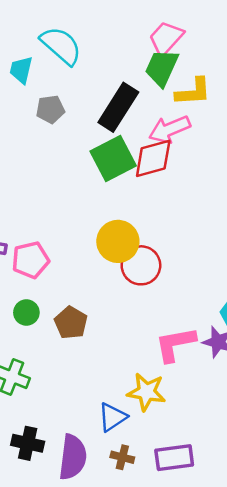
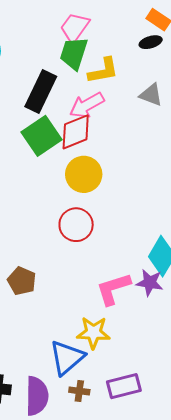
yellow circle: (118, 241) -> (84, 174), moved
blue triangle: (113, 417) -> (67, 358), size x1.4

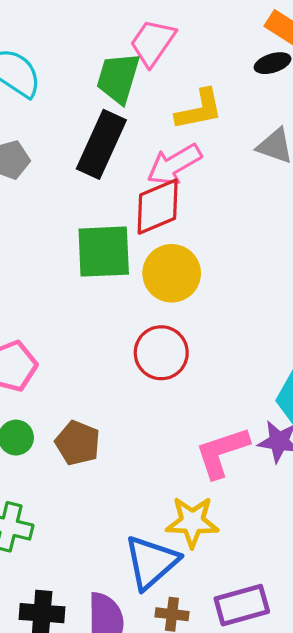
green trapezoid: (74, 53) -> (118, 78), moved
green square: (41, 136) -> (104, 252), moved, turned 33

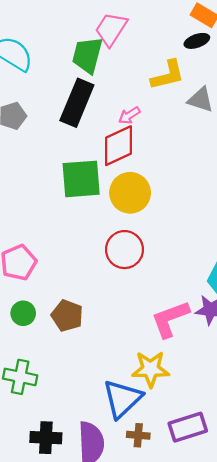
yellow L-shape: (199, 110) -> (168, 75), moved
pink arrow: (174, 165) -> (129, 115), size x0.6

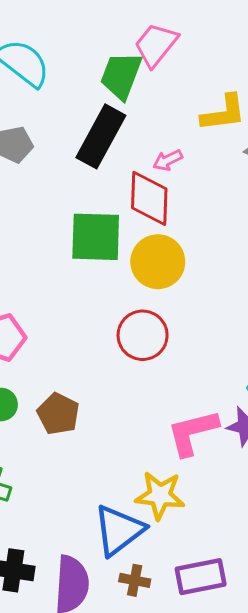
red diamond: (118, 146) -> (149, 198), turned -69

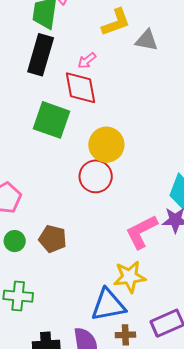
green square: (96, 237) -> (52, 120), turned 30
yellow circle: (158, 262) -> (106, 145), moved
blue triangle: (119, 530) -> (108, 305), turned 39

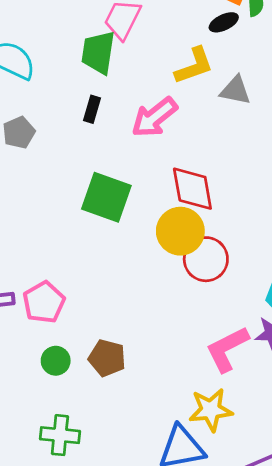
black rectangle: (41, 55) -> (92, 109), size x0.5
pink arrow: (87, 61) -> (154, 117), size x1.8
red diamond: (80, 88) -> (192, 189), moved
red circle: (96, 176) -> (206, 259), moved

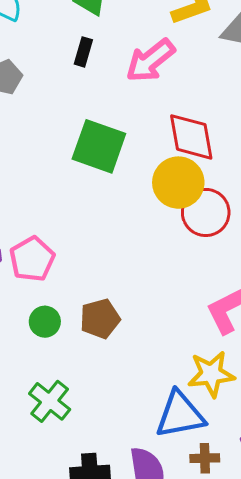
brown pentagon: (107, 358) -> (100, 319), turned -30
green cross: (60, 435) -> (50, 401), turned 33

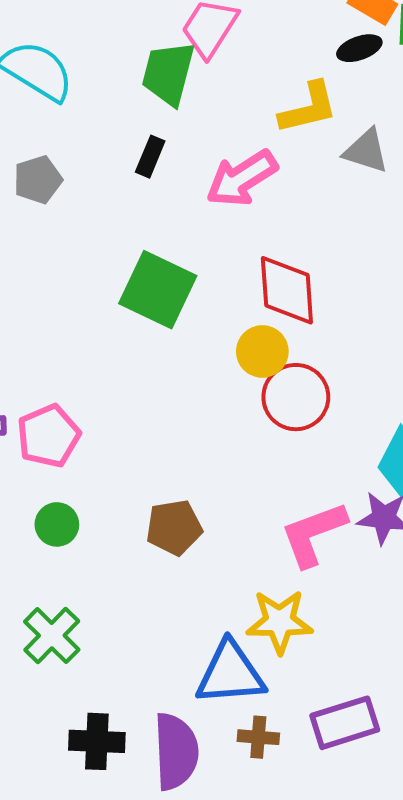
yellow circle: (178, 183) -> (262, 351), size x0.7
brown pentagon: (100, 319) -> (174, 527), moved

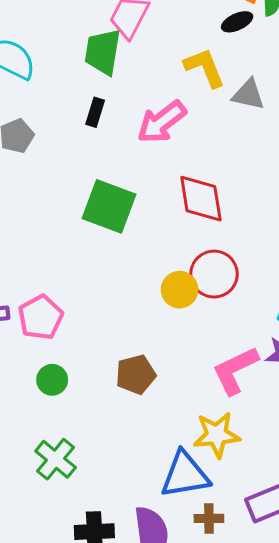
yellow L-shape: (308, 108) -> (205, 68), turned -93
yellow circle: (262, 351) -> (180, 290), moved

